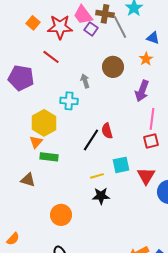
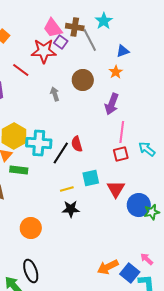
red star: (60, 27) -> (44, 51), moved
blue triangle: (153, 38) -> (123, 51), turned -40
cyan cross: (69, 101) -> (39, 143), moved, size x1.4

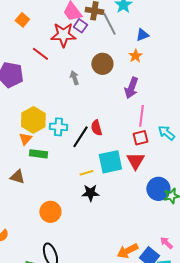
cyan cross: (39, 143) -> (58, 127), size x0.7
cyan square: (91, 178) -> (110, 162), size x1.4
red triangle: (116, 189) -> (135, 161), moved

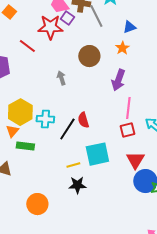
gray arrow: (74, 78) -> (61, 78), moved
red triangle: (135, 161) -> (135, 160), moved

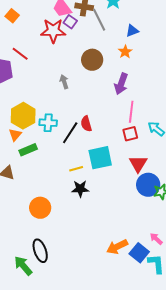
red line: (27, 46) -> (20, 54), moved
green rectangle: (25, 146) -> (28, 150), turned -30

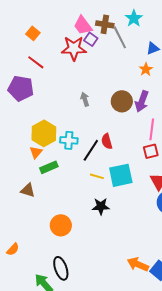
red line: (20, 54) -> (36, 62), moved
brown circle: (92, 60) -> (122, 101), moved
yellow line: (76, 169) -> (97, 176), moved, turned 32
orange arrow: (117, 247) -> (138, 264), turned 50

